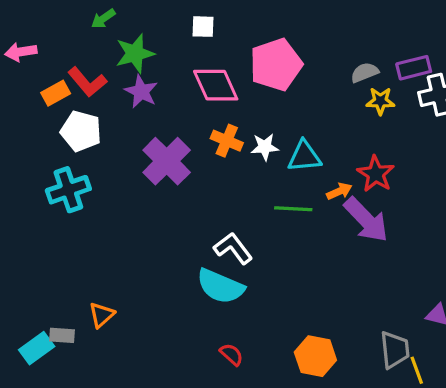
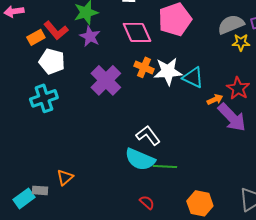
gray semicircle: (365, 72) -> (231, 24), size x1.5
white star: (265, 147) -> (168, 71), size x1.6
cyan triangle: (304, 156) -> (193, 77), turned 30
green line: (293, 209) -> (165, 166), moved

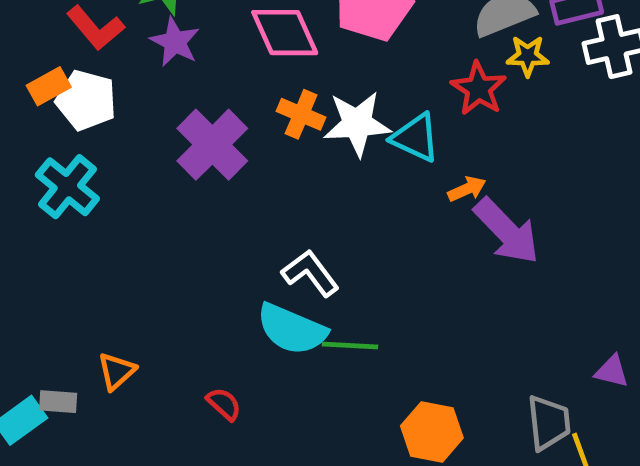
orange rectangle: (36, 37) -> (49, 86), moved
red star: (238, 88) -> (479, 89), moved
cyan cross: (44, 98) -> (67, 187), turned -32
red semicircle: (147, 202) -> (224, 404), moved

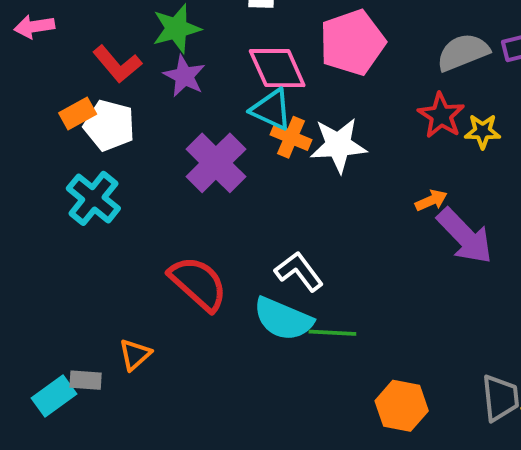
yellow star: (528, 56) -> (483, 131), moved
cyan triangle: (416, 138) -> (271, 110), moved
red semicircle: (224, 404) -> (198, 283), moved, size x2.0

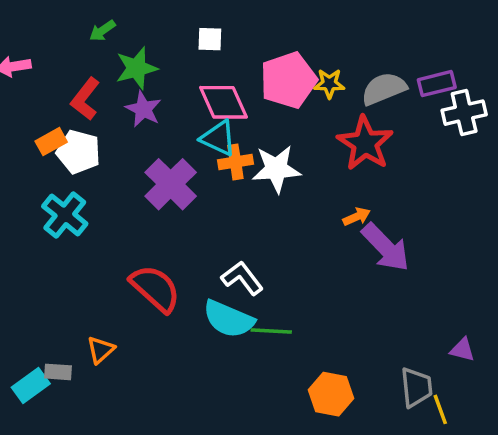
red L-shape: (117, 64) -> (85, 99), turned 78
red star: (441, 115) -> (365, 143), size x1.4
yellow star: (483, 131) -> (329, 84), moved
orange cross: (291, 137) -> (235, 162), turned -32

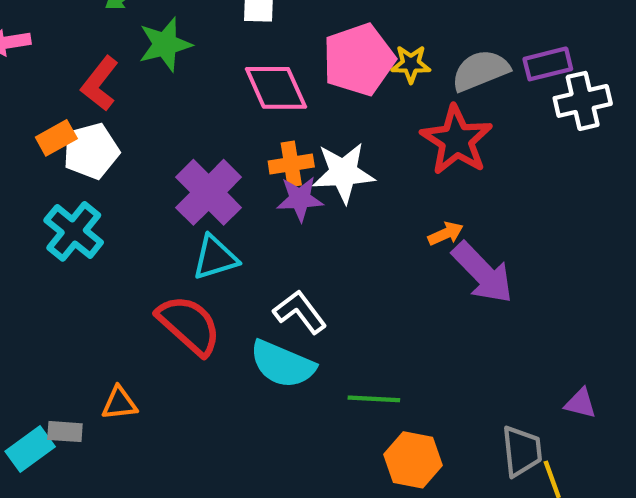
purple star: (143, 109) -> (300, 199), moved, turned -30
cyan triangle: (218, 138) -> (215, 258), moved, turned -42
white pentagon: (78, 152) -> (91, 151), turned -30
green line: (271, 331) -> (374, 399), moved
orange triangle: (101, 350) -> (119, 403), turned 36

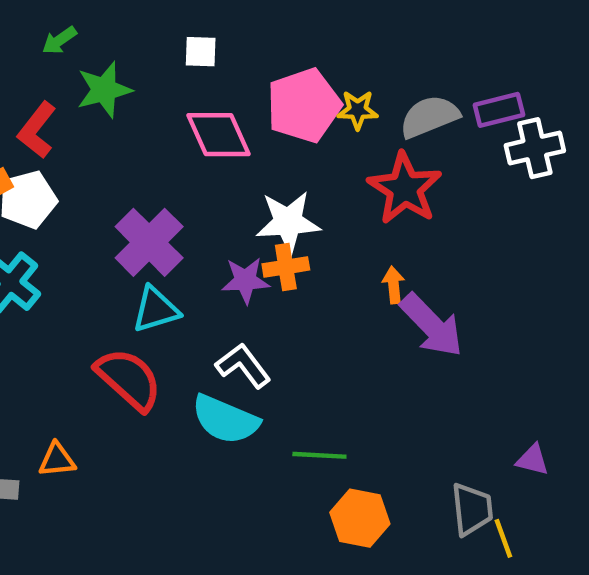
orange cross: (291, 164) -> (286, 267), moved
purple star: (300, 199) -> (245, 280), moved
orange arrow: (446, 234) -> (394, 285), turned -72

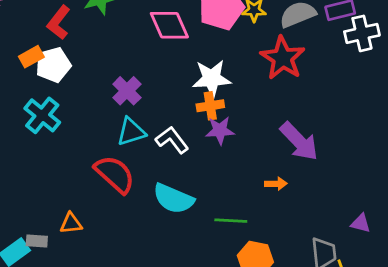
purple cross: (149, 242) -> (127, 91), size x0.7
purple star: (245, 280) -> (220, 130), moved
orange arrow: (394, 285) -> (276, 184), moved, turned 95
white L-shape: (243, 366) -> (172, 140), moved

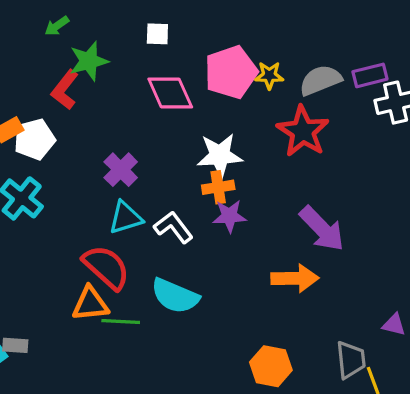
red L-shape: (59, 22) -> (65, 90), moved
orange arrow: (276, 184) -> (295, 278), size x1.8
green line: (231, 221) -> (121, 321), moved
orange triangle: (71, 223) -> (90, 304), moved, size x1.4

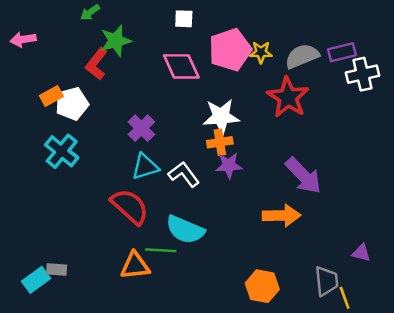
white square: (157, 34) -> (184, 19), moved
orange triangle: (90, 304) -> (135, 266), moved
green line: (121, 321) -> (161, 250), moved

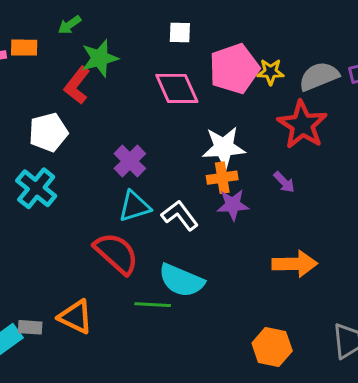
orange rectangle: (51, 96) -> (24, 48), moved, turned 30
purple arrow: (303, 176) -> (284, 182), moved, size x0.5
orange triangle: (135, 266) -> (75, 317), moved, turned 32

